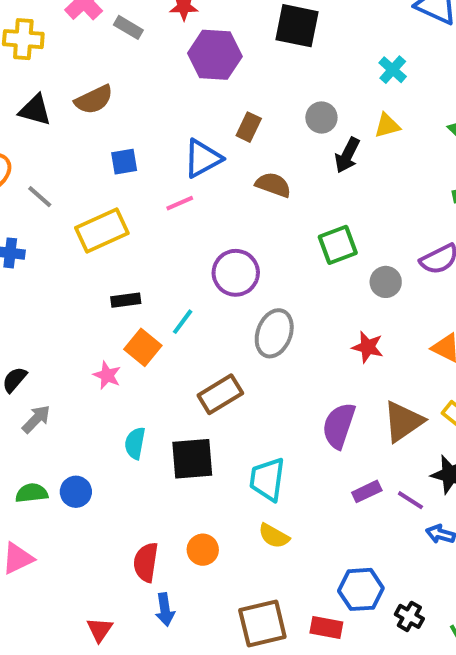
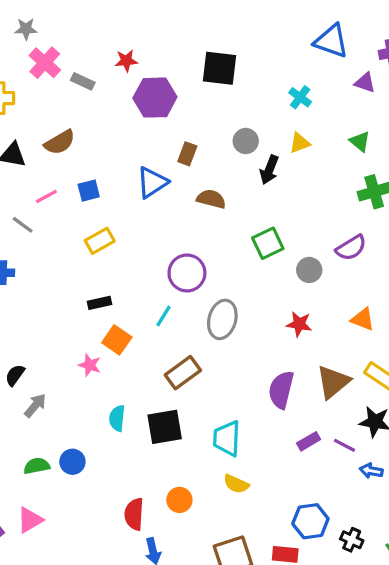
pink line: (180, 203) -> (46, 196), moved
yellow rectangle: (102, 230) -> (100, 241), moved, size x0.7
cyan line: (183, 322) -> (164, 316), moved

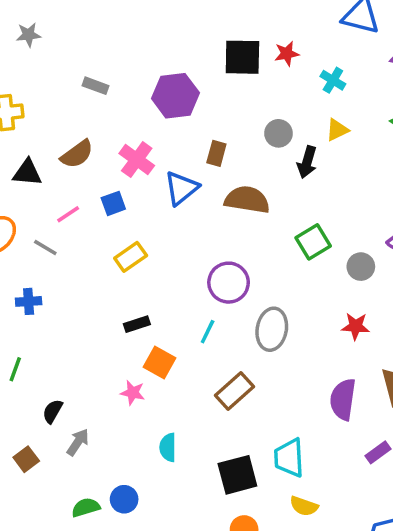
red star: (126, 61) -> (287, 54), moved
pink cross: (45, 63) -> (137, 159), moved
brown semicircle: (211, 199) -> (247, 200), size x1.4
black square: (165, 427) -> (237, 475), moved

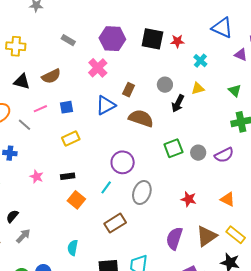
purple hexagon: (175, 96) -> (112, 39), moved
pink cross: (137, 159) -> (98, 68), moved
gray circle: (361, 267) -> (198, 153), moved
pink star: (133, 393) -> (37, 177), moved

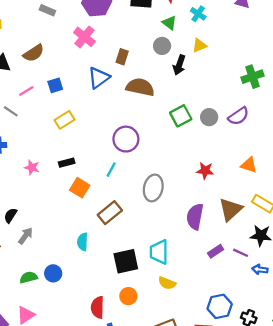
green triangle: (235, 91) -> (169, 23), moved
gray ellipse: (142, 192) -> (153, 188), moved
brown rectangle: (115, 223) -> (110, 213), moved

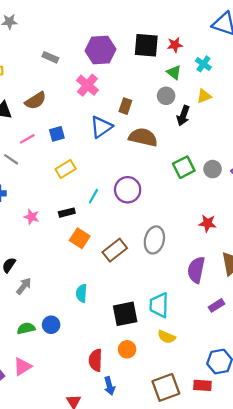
cyan line: (111, 170) -> (93, 196), moved
brown rectangle: (110, 213) -> (115, 250), moved

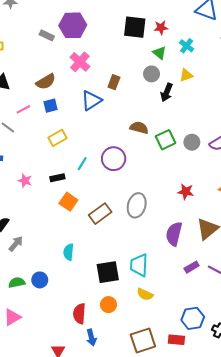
purple hexagon: (101, 50) -> (73, 25), moved
brown semicircle: (36, 101) -> (46, 82), moved
brown semicircle: (143, 137) -> (139, 128), moved, size x0.7

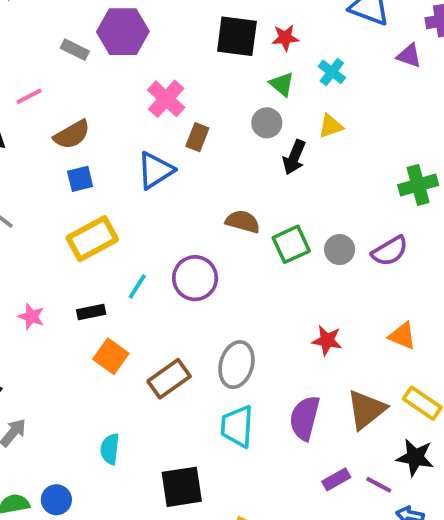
pink cross: (80, 62) -> (166, 99), moved
pink line: (23, 109) -> (29, 96), moved
yellow rectangle: (58, 138) -> (92, 239), size x1.4
cyan trapezoid: (139, 265) -> (237, 426), moved

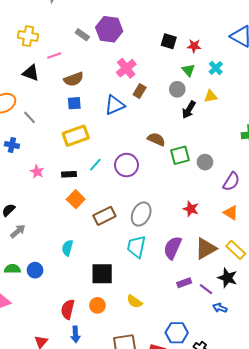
black square: (237, 36) -> (169, 41), size x0.7
purple semicircle: (390, 251) -> (231, 182), moved, turned -36

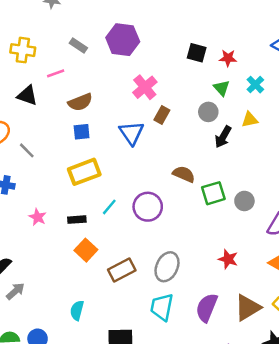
gray rectangle: (82, 35) -> (78, 46), moved
blue triangle: (115, 105) -> (131, 133), turned -40

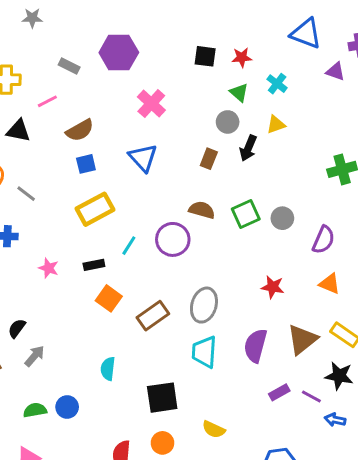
brown rectangle: (162, 115) -> (209, 159), moved
brown semicircle: (184, 174) -> (202, 210), moved

